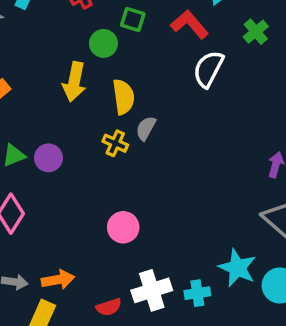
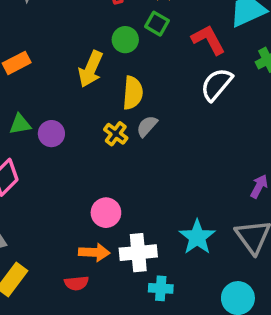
cyan star: (237, 268) -> (197, 237), moved
orange arrow: (58, 280) -> (94, 252), moved
white cross: (152, 290) -> (138, 253), moved

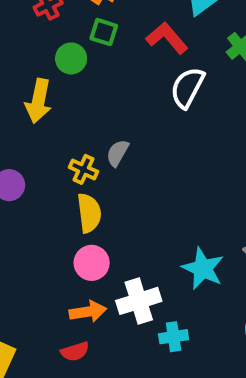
yellow semicircle: (133, 93) -> (89, 213), moved

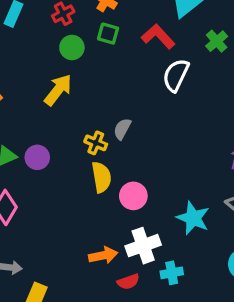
green circle: (71, 58) -> (72, 48), moved
yellow arrow: (38, 101) -> (58, 90), turned -152
pink circle: (92, 263) -> (133, 196), moved
red semicircle: (75, 351) -> (128, 282), moved

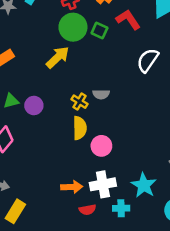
green square: (108, 34) -> (99, 31), moved
red L-shape: (158, 36) -> (128, 20), moved
green circle: (72, 48) -> (73, 27), size x1.5
gray semicircle: (122, 129) -> (101, 94), turned -126
cyan star: (193, 218) -> (144, 185), moved

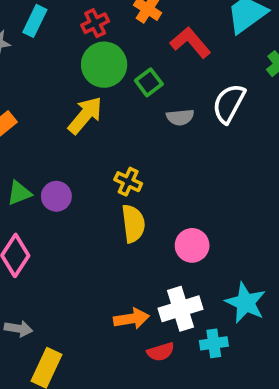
green square: (99, 31) -> (149, 82), moved, turned 35
gray semicircle: (101, 94) -> (180, 117), moved
pink circle: (101, 146) -> (192, 245), moved

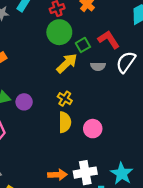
red L-shape: (190, 42) -> (109, 40), moved
yellow arrow: (85, 115) -> (67, 63), moved
pink circle: (192, 245) -> (93, 129), moved

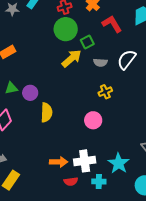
red L-shape: (109, 40) -> (112, 24), moved
yellow cross: (65, 99) -> (105, 92), moved, turned 32
yellow semicircle: (65, 122) -> (46, 112), moved

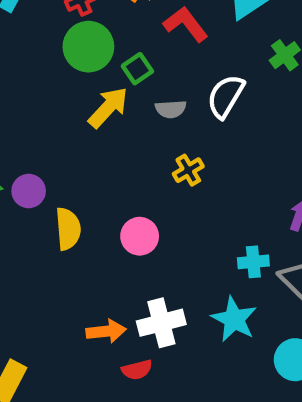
pink circle: (93, 120) -> (140, 236), moved
cyan cross: (99, 182) -> (253, 262), moved

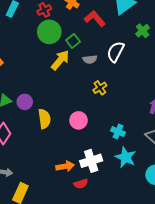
cyan cross: (253, 262) -> (118, 132), moved, turned 32

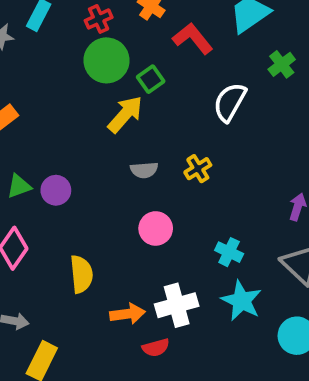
gray semicircle: (90, 59) -> (144, 170), moved
yellow semicircle: (44, 119) -> (81, 274), moved

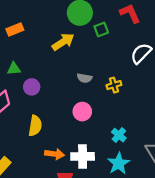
yellow arrow: (125, 114) -> (63, 42), moved
purple circle: (56, 190) -> (32, 87), moved

